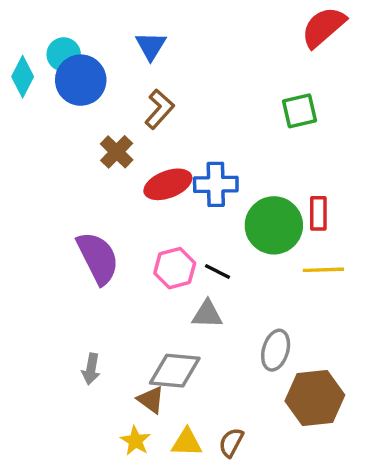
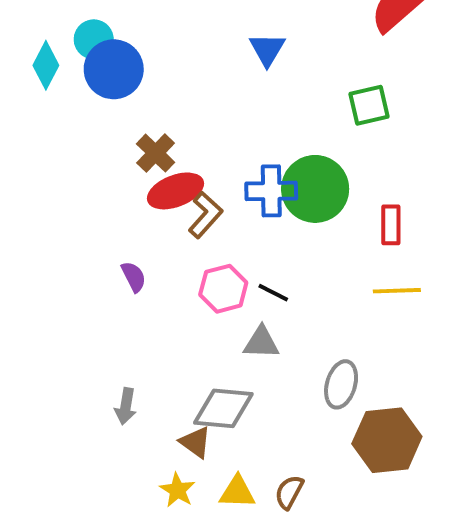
blue triangle: (151, 46) -> (267, 49), moved
brown L-shape: (159, 109) -> (205, 215), moved
red ellipse: (168, 184) -> (175, 191), moved
green circle: (274, 225) -> (315, 189), moved
purple semicircle: (98, 258) -> (134, 277), size x0.5

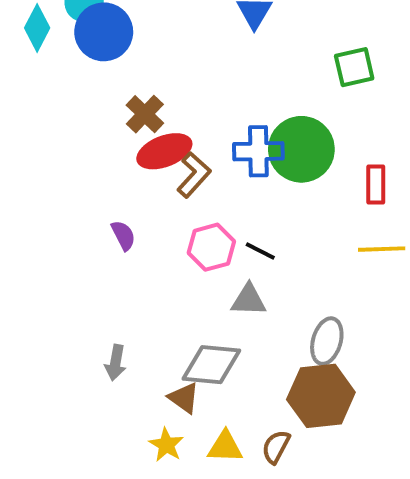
brown hexagon: (387, 440) -> (321, 396), moved

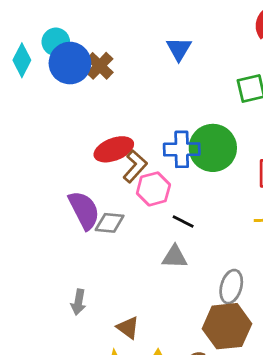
brown cross: (145, 114) -> (100, 66), moved
purple semicircle: (123, 235) -> (84, 210), size x1.8
pink hexagon: (211, 247) -> (153, 189), moved
gray diamond: (211, 365) -> (110, 223), moved, size x0.7

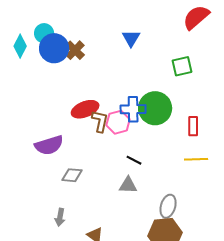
brown L-shape: (135, 166) -> (100, 121), turned -30
pink hexagon: (153, 189) -> (118, 122), moved
purple semicircle: (84, 210) -> (49, 145), moved, turned 100
gray diamond: (110, 223) -> (72, 175), moved

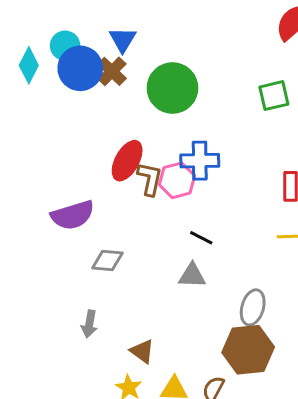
blue triangle: (131, 38) -> (123, 40), moved
green circle: (155, 108) -> (172, 88), moved
red ellipse: (85, 109) -> (127, 161), turned -40

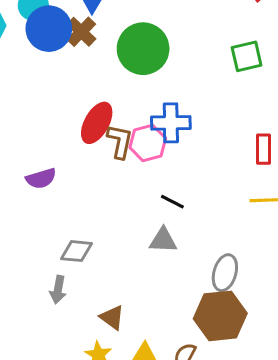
purple semicircle: (73, 215) -> (41, 178), size x0.7
gray diamond: (107, 260) -> (77, 251), moved

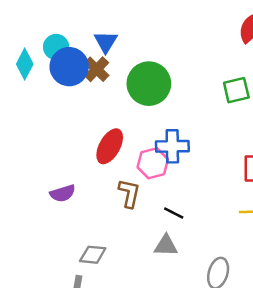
brown L-shape: (120, 141) -> (129, 193), moved

